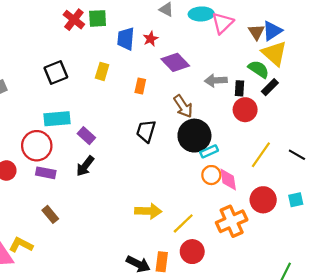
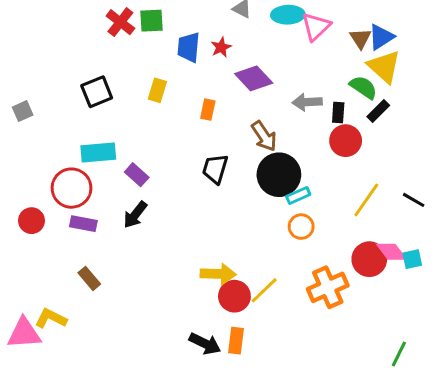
pink diamond: (228, 180) -> (392, 252), moved, turned -30
red circle: (192, 252) -> (234, 296), moved

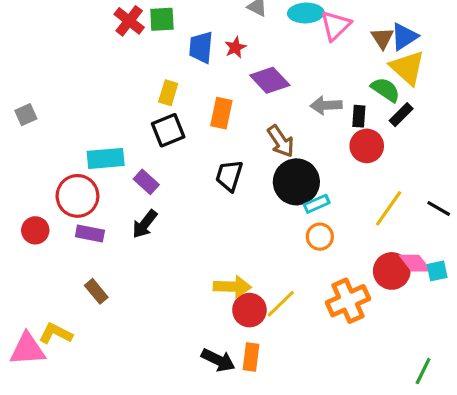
black square: (97, 92) -> (168, 130), moved
orange rectangle: (208, 110) -> (221, 113), size x1.4

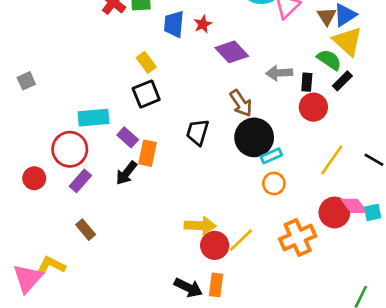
yellow rectangle: (168, 93) -> (146, 62), turned -54
orange rectangle: (221, 113) -> (147, 153), moved
purple rectangle: (90, 233) -> (80, 181), turned -60
pink triangle: (27, 349) -> (28, 278), turned -44

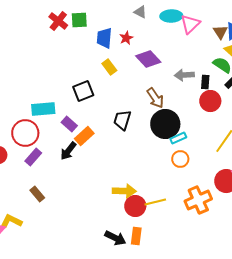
yellow rectangle: (146, 62) -> (109, 67), moved
orange rectangle: (147, 153) -> (84, 136), turned 36
yellow line: (241, 240) -> (155, 202), turned 30

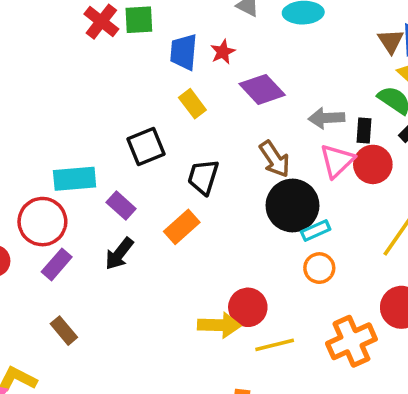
pink triangle: (190, 24) -> (337, 161), moved
black trapezoid: (122, 120) -> (203, 177), moved
orange rectangle: (84, 136) -> (182, 227), moved
red circle: (135, 206) -> (248, 307), moved

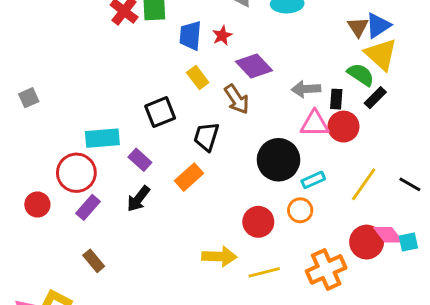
brown arrow: (275, 159) -> (237, 99), moved
pink triangle: (337, 161) -> (315, 124), turned 44
cyan rectangle: (316, 231) -> (313, 180), moved
red circle: (248, 307) -> (258, 222), moved

